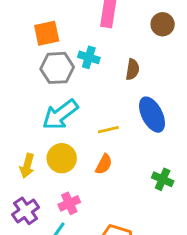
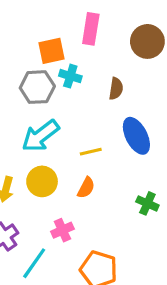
brown circle: (163, 24) -> (147, 41), size x1.4
orange square: (47, 33) -> (51, 51), moved
pink cross: (69, 203) -> (62, 230), moved

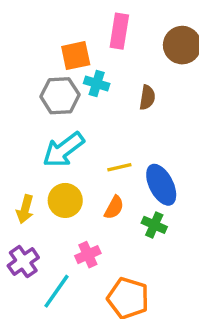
blue ellipse: (136, 136) -> (161, 185), moved
green cross: (147, 203) -> (154, 225), moved

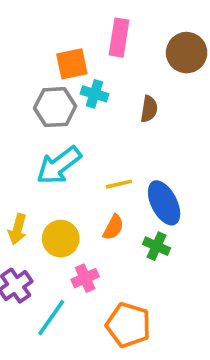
yellow circle: (65, 200) -> (61, 239), moved

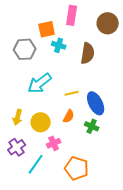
gray hexagon: (55, 107) -> (25, 49), moved
brown semicircle: (149, 109) -> (88, 53), size x1.5

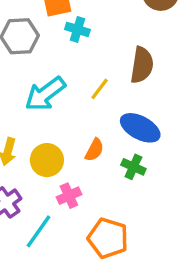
brown semicircle: (88, 53) -> (142, 65), moved
yellow line: (72, 93) -> (100, 89), moved, turned -40
blue ellipse: (96, 103) -> (140, 128), turned -35

